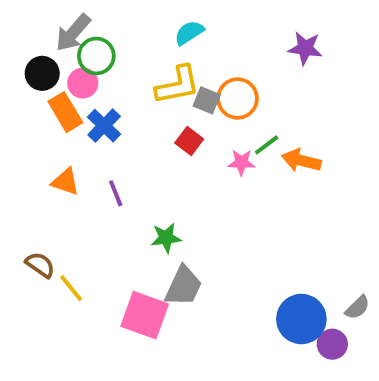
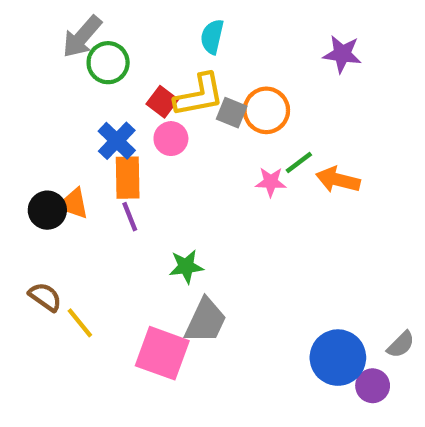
cyan semicircle: (189, 33) -> (212, 37), turned -44
black circle: (42, 73) -> (47, 210), moved
pink circle: (83, 83) -> (171, 139), moved
orange rectangle: (65, 112) -> (128, 178), moved, turned 30
red square: (189, 141) -> (162, 102), moved

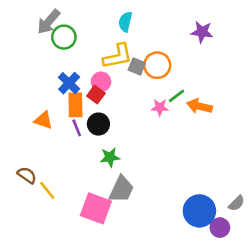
red square: (162, 102) -> (96, 95), moved
black circle: (47, 210) -> (98, 124), moved

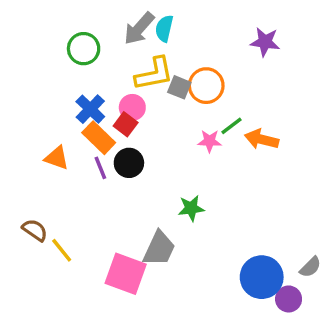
gray arrow: (49, 22) -> (139, 28), moved
orange rectangle: (75, 105) -> (99, 138), turned -45
green star: (110, 157) -> (191, 208), moved

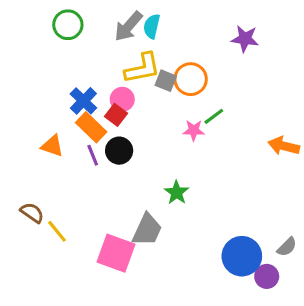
green circle: (84, 49) -> (68, 25), moved
orange arrow: (262, 139) -> (284, 146), moved
green star: (191, 208) -> (177, 193), turned -30

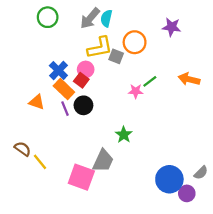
orange circle: (191, 79) -> (135, 42), moved
orange arrow: (284, 146) -> (189, 79), moved

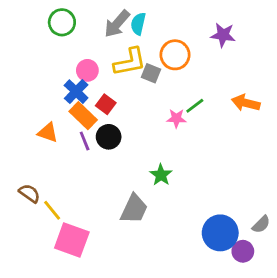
pink circle: (86, 69) -> (87, 70), moved
pink square: (81, 177) -> (72, 240), moved

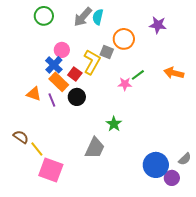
yellow L-shape: (130, 62) -> (92, 62), moved, turned -50
purple line: (85, 141) -> (52, 100), moved

